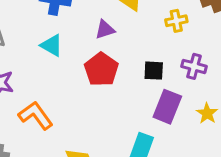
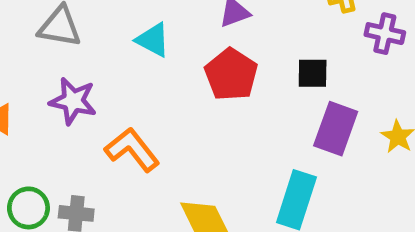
purple cross: (194, 66) -> (385, 34), moved

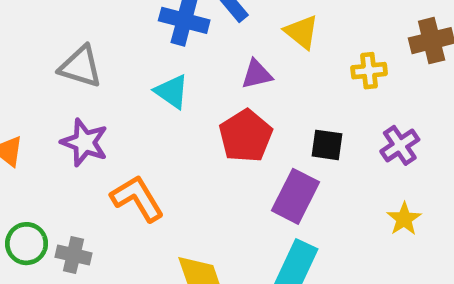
purple cross: (385, 34) -> (400, 145), moved, turned 36
purple rectangle: (336, 129) -> (295, 196), moved

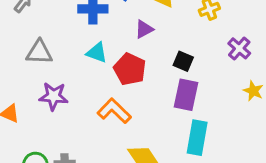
red pentagon: (246, 136) -> (130, 69), moved
black square: (327, 145) -> (183, 61), moved, turned 30
orange L-shape: (137, 198) -> (114, 111), moved

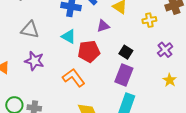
red pentagon: (130, 69) -> (89, 51), turned 30

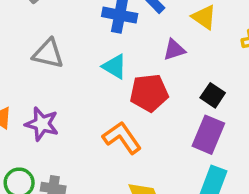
purple star: (34, 61) -> (42, 124), moved

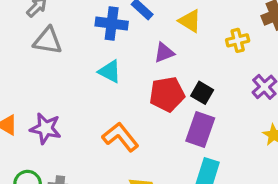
gray triangle: (48, 54) -> (48, 41), moved
red pentagon: (149, 93) -> (167, 94), moved

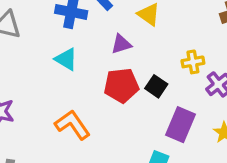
yellow cross: (238, 40) -> (193, 62), moved
purple rectangle: (200, 130) -> (180, 125), moved

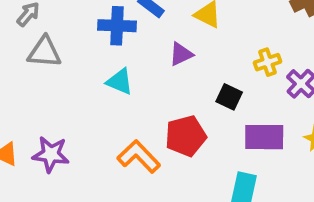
red pentagon: (121, 85) -> (186, 136), moved
purple rectangle: (180, 125) -> (264, 137), turned 76

